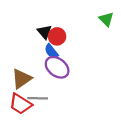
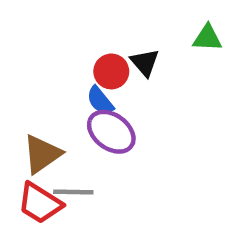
green triangle: (106, 19) -> (207, 38), turned -42
black triangle: (44, 32) -> (145, 63), moved

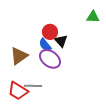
black triangle: (145, 63) -> (61, 41), moved
brown triangle: (42, 154) -> (19, 56), moved

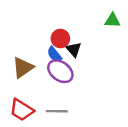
gray line: (33, 86) -> (57, 111), moved

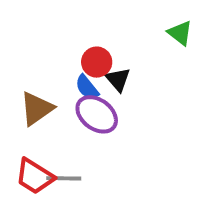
green triangle: (112, 20) -> (180, 33), turned 35
gray line: (57, 111) -> (64, 178), moved

